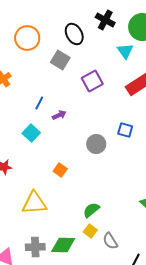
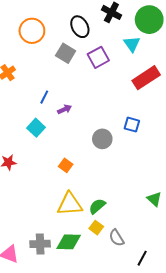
purple square: (92, 81) -> (98, 57), moved
yellow triangle: (34, 203) -> (70, 204), moved

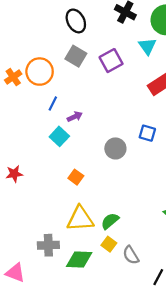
black ellipse: (80, 27) -> (76, 21), moved
orange circle: (32, 31) -> (40, 72), moved
cyan square: (36, 128) -> (59, 136), moved
gray cross: (40, 244) -> (48, 245), moved

